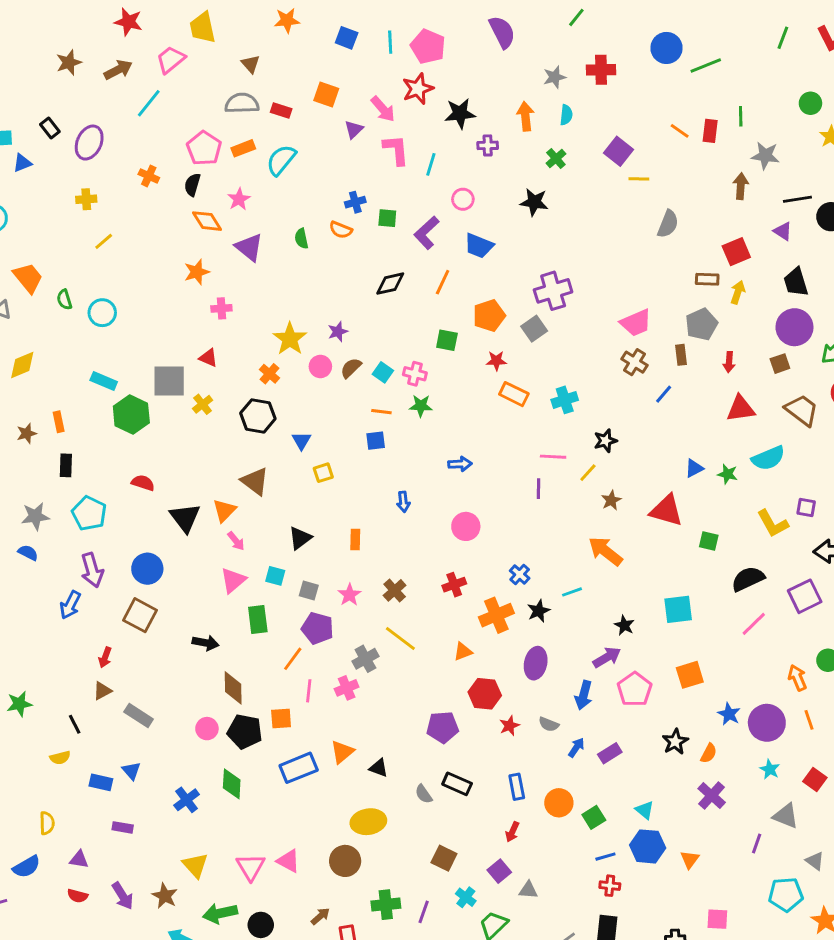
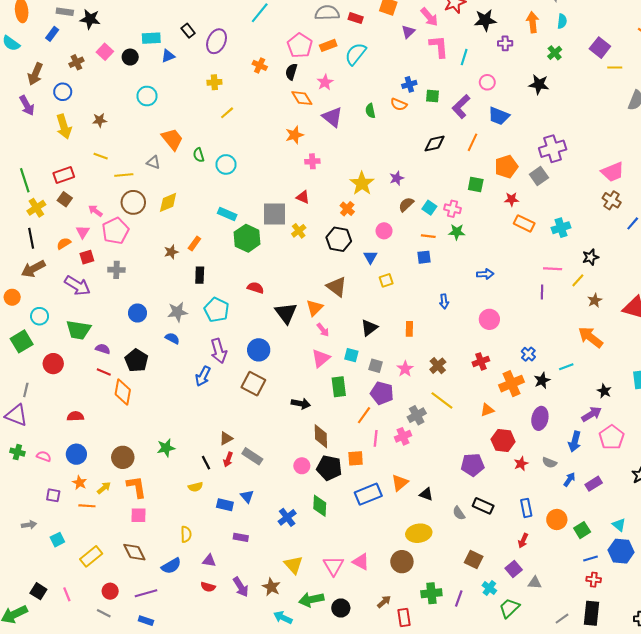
pink circle: (320, 366) -> (384, 231), moved
orange rectangle: (59, 422) -> (194, 243), turned 48
red arrow: (105, 657) -> (228, 459), moved

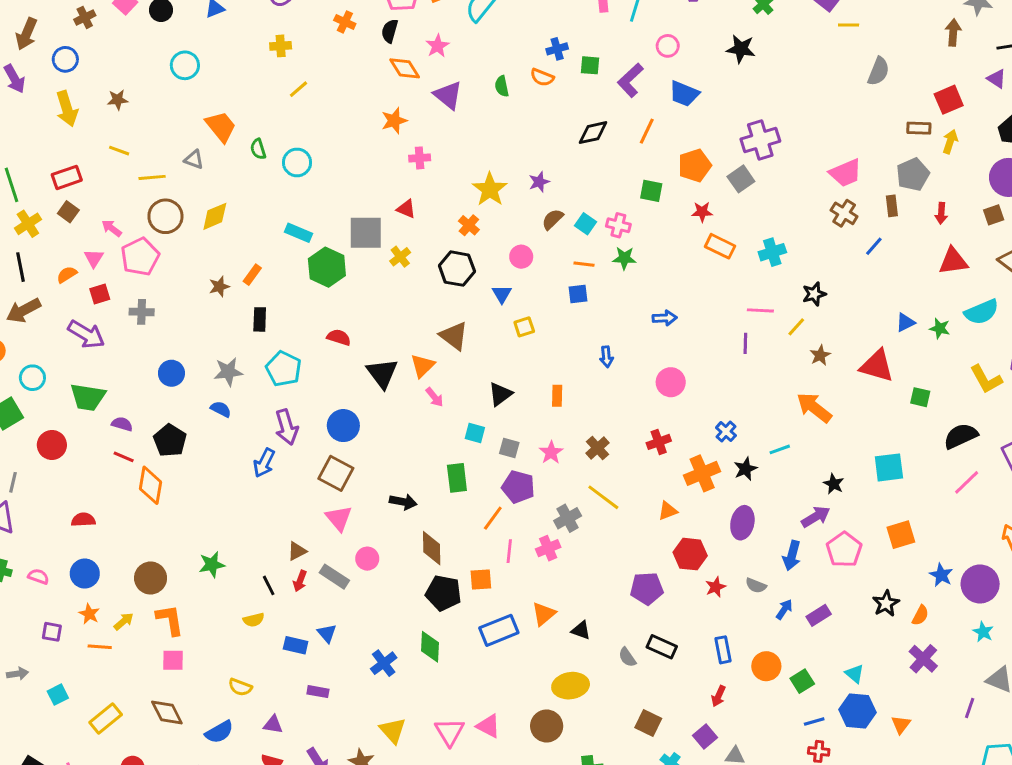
pink triangle: (321, 358) -> (339, 518), moved, turned -30
pink circle: (302, 466) -> (367, 559), moved
yellow semicircle: (186, 534) -> (240, 687), turned 112

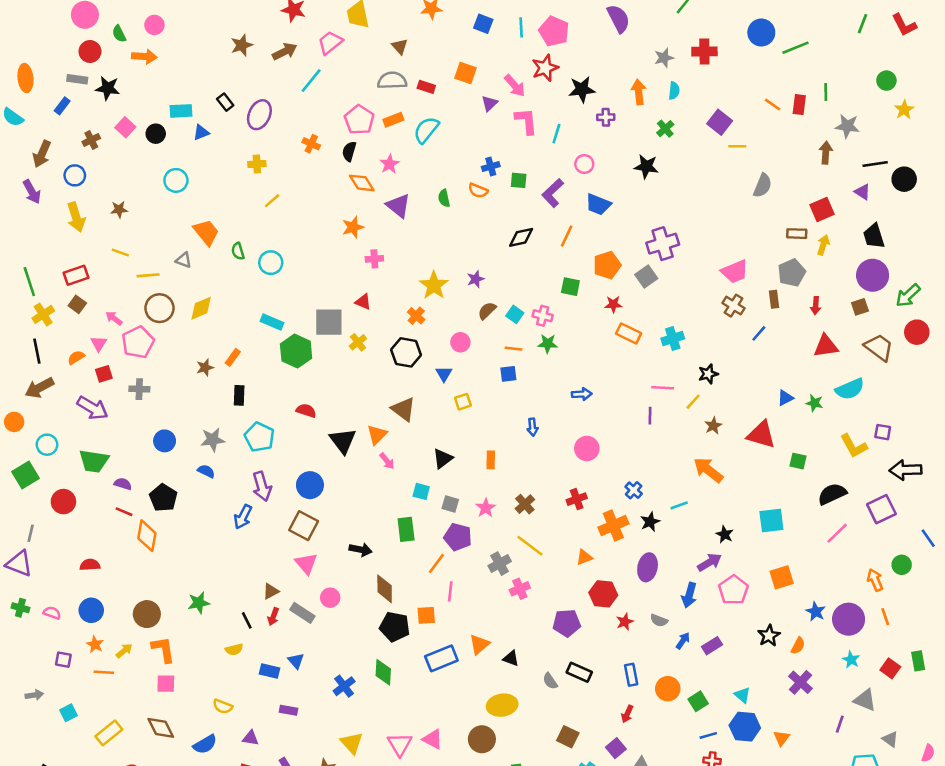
pink cross: (548, 548) -> (520, 589), moved

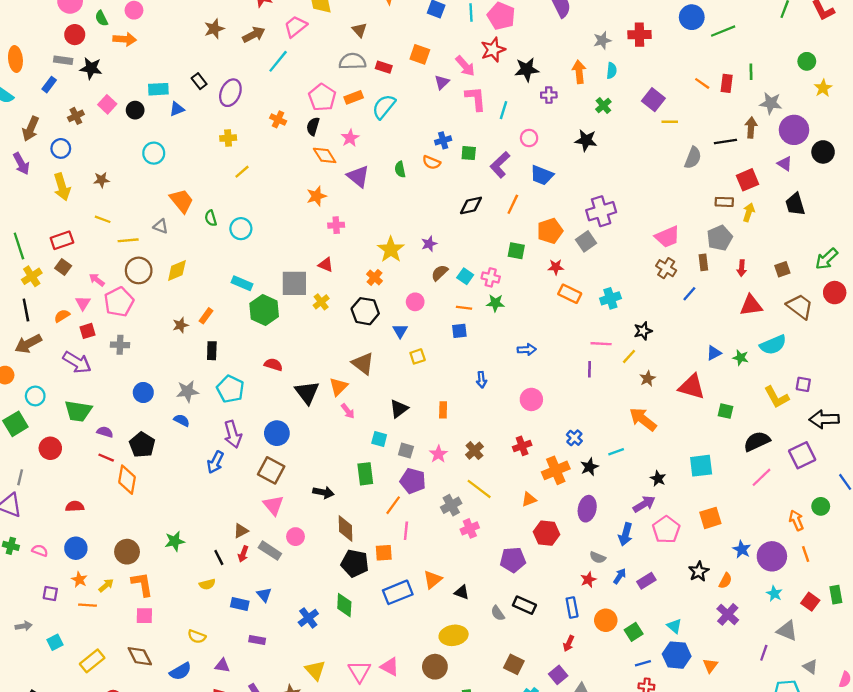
black line: (875, 164) -> (725, 141), moved
purple circle: (873, 275) -> (794, 130), moved
red star: (625, 622) -> (588, 580), moved

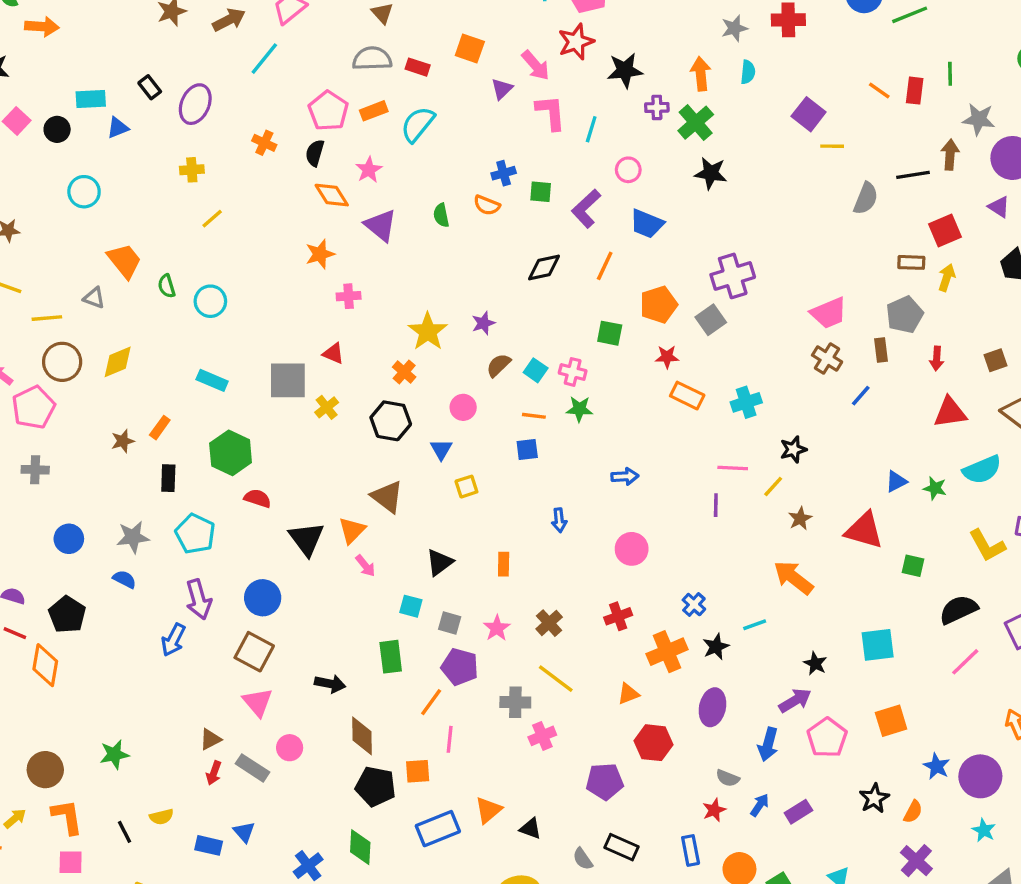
green cross: (603, 105) -> (696, 123), moved, size x1.5
green hexagon: (264, 310) -> (231, 453), moved
gray cross: (451, 505) -> (515, 702), turned 30
black line: (219, 557) -> (124, 832), moved

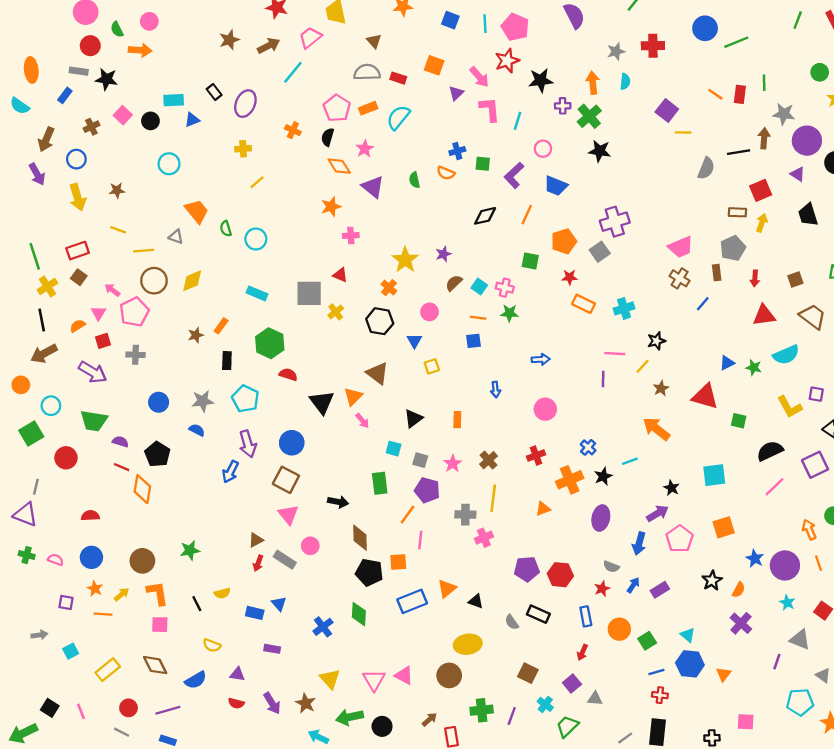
yellow line: (556, 679) -> (493, 498), turned 60
red hexagon: (654, 743) -> (560, 575), moved

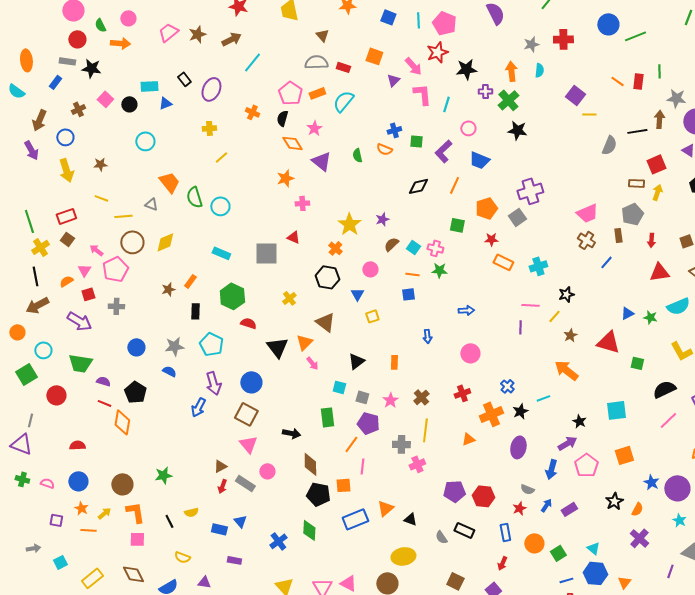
pink trapezoid: (310, 38) -> (168, 32), moved
green semicircle: (226, 229) -> (194, 197), size x1.5
yellow cross: (336, 312) -> (289, 298), moved

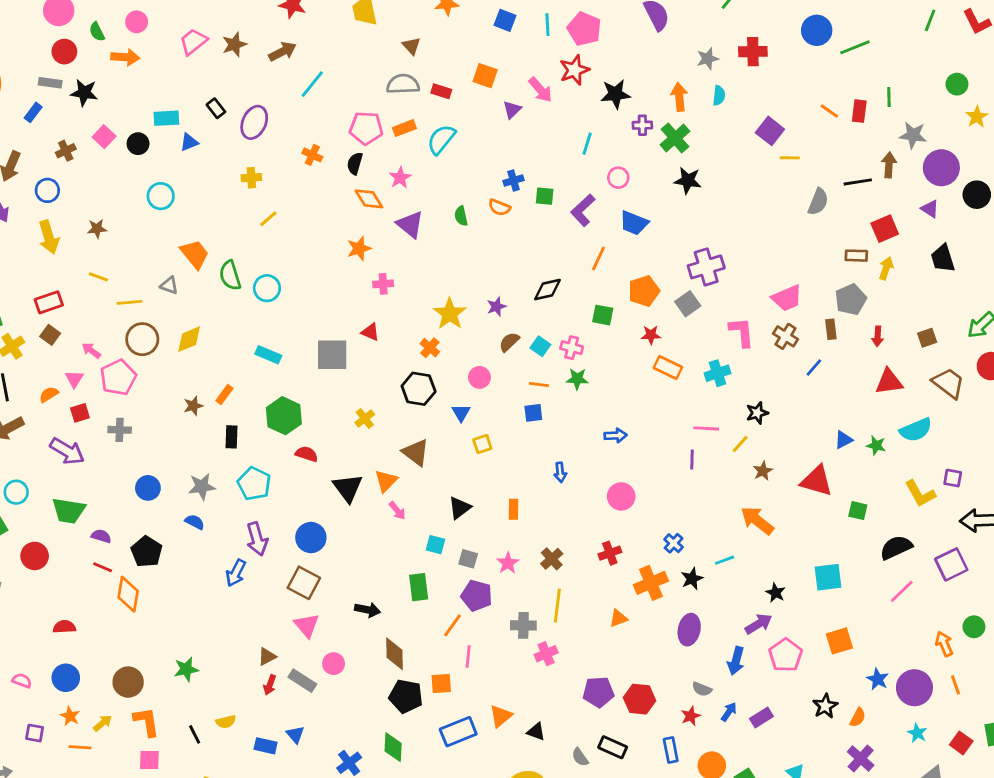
pink pentagon: (290, 93) -> (366, 128), turned -30
pink L-shape: (422, 94) -> (742, 332), moved
black diamond: (418, 186) -> (547, 290), moved

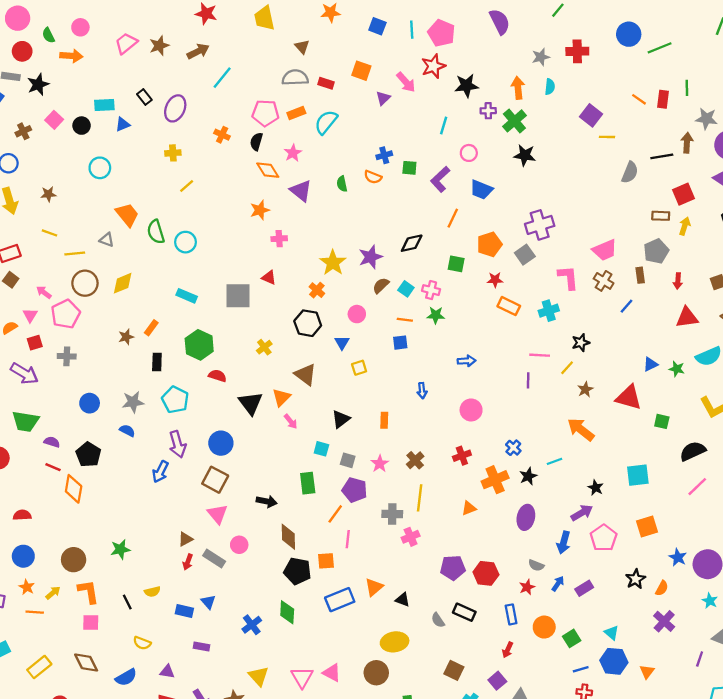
black star: (84, 93) -> (38, 84), turned -30
purple star: (496, 307) -> (371, 257), size x1.5

